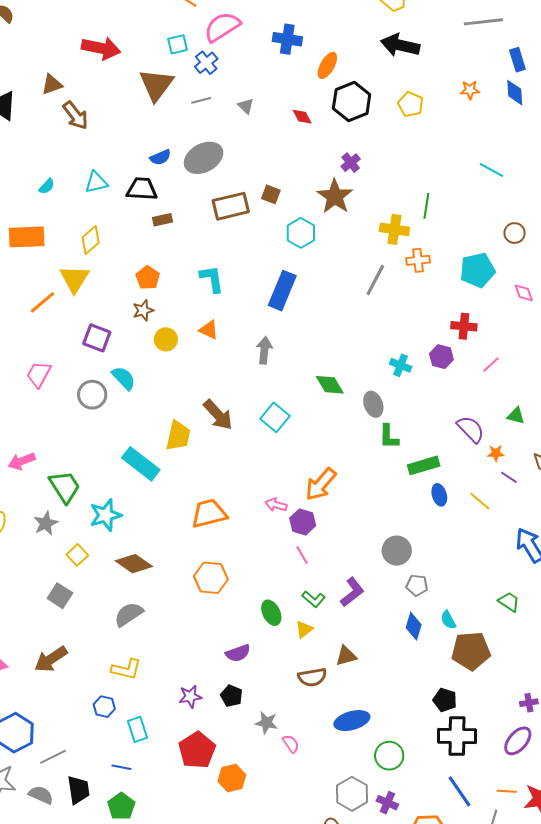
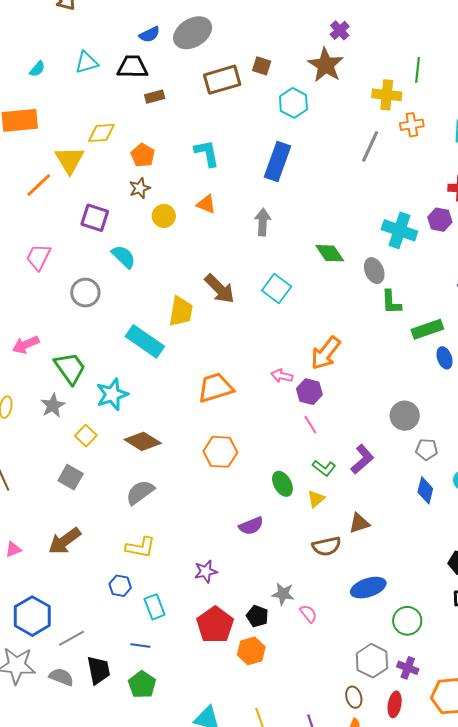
yellow diamond: (91, 240) -> (101, 133), moved, turned 40
cyan cross: (401, 365) -> (399, 230), size x1.6
gray circle: (92, 395) -> (85, 293), moved
black pentagon: (231, 696) -> (257, 616), moved

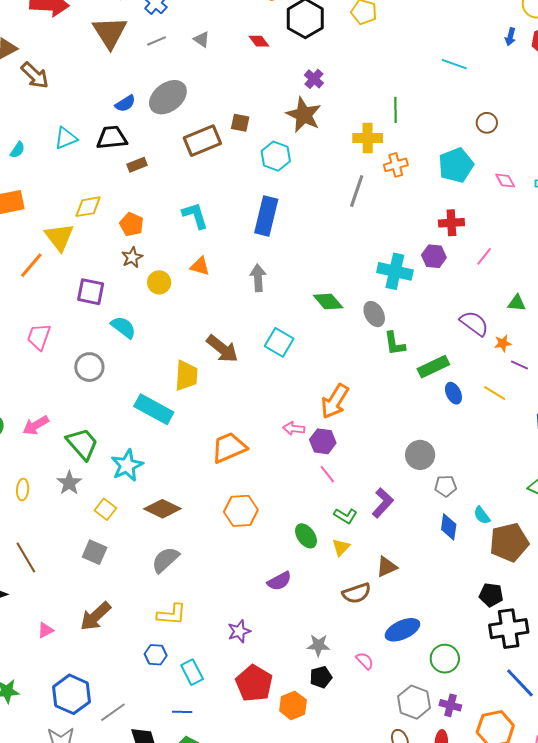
pink semicircle: (308, 614) -> (365, 661), moved
black pentagon: (257, 616) -> (321, 677), moved, turned -30

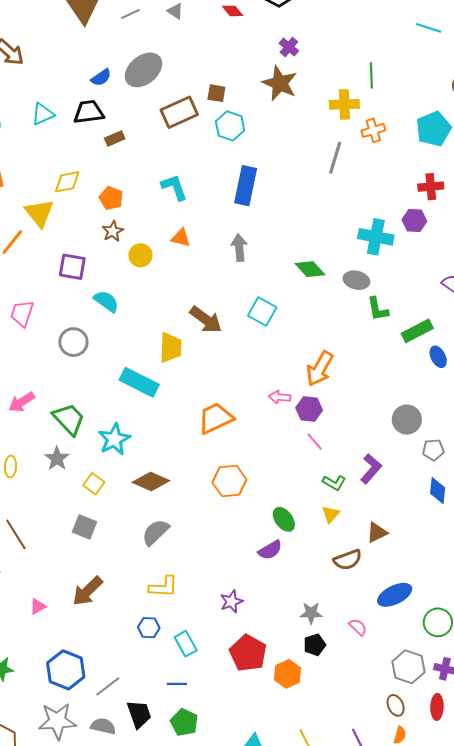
cyan hexagon: (276, 156) -> (230, 126), moved
gray ellipse: (374, 314) -> (356, 280), turned -45
green ellipse: (306, 536) -> (284, 519), moved

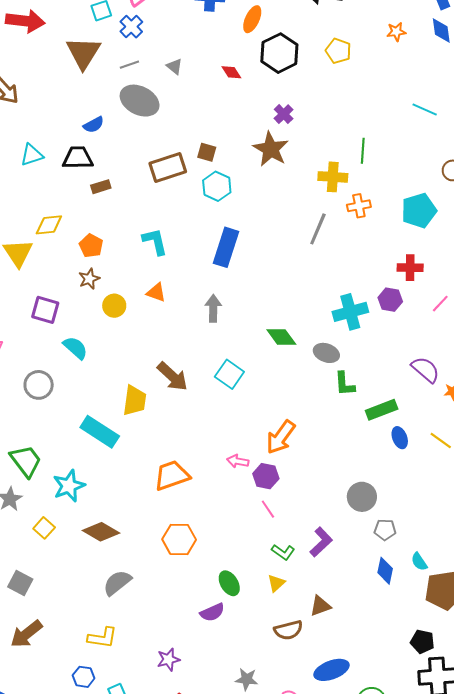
gray ellipse: (143, 70) -> (140, 101), moved, turned 60
cyan cross: (376, 237) -> (350, 312), turned -32
gray square: (85, 527) -> (20, 583), moved
gray semicircle: (155, 532) -> (117, 583), moved

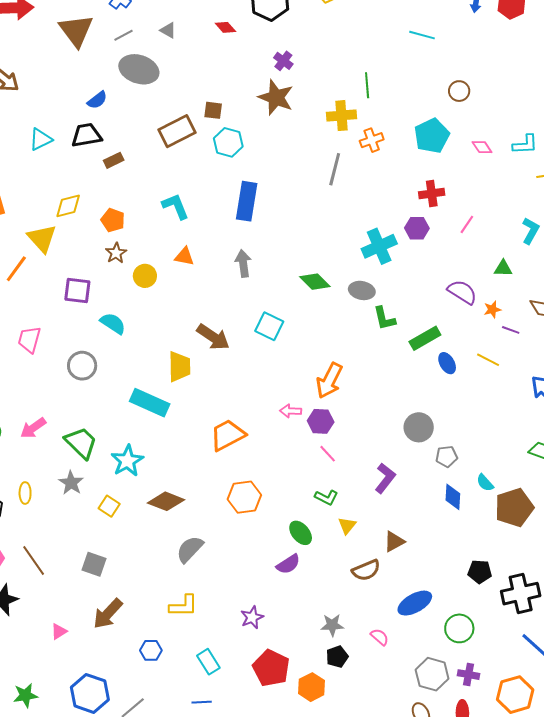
green L-shape: (283, 552) -> (326, 497), moved
black pentagon: (422, 642) -> (480, 572), moved
blue hexagon: (84, 677) -> (151, 650), moved

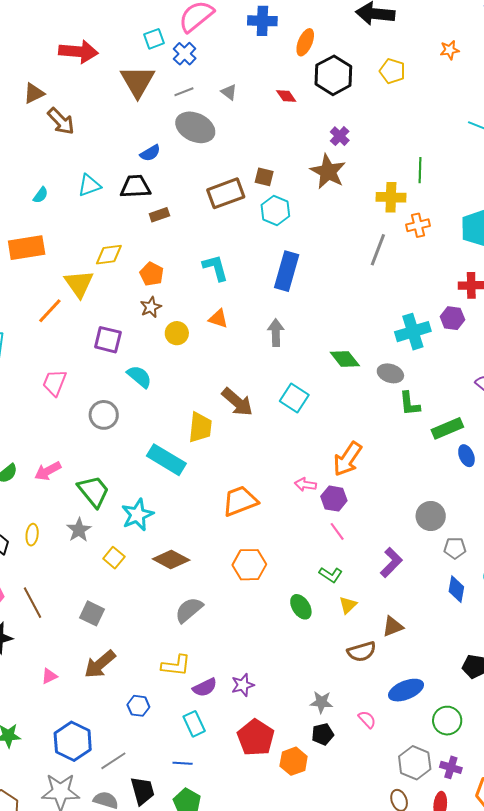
purple semicircle: (288, 564) -> (205, 687), moved

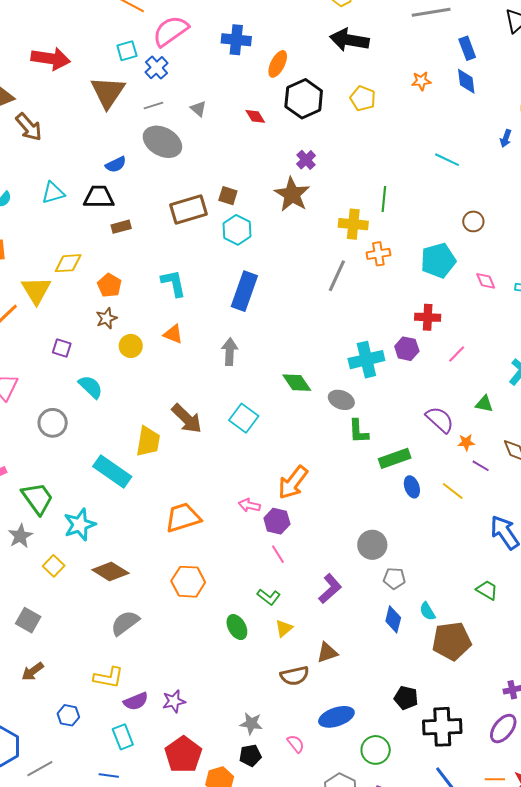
purple square: (108, 340) -> (62, 348), size x0.7
brown arrow: (100, 664) -> (33, 671), size x0.7

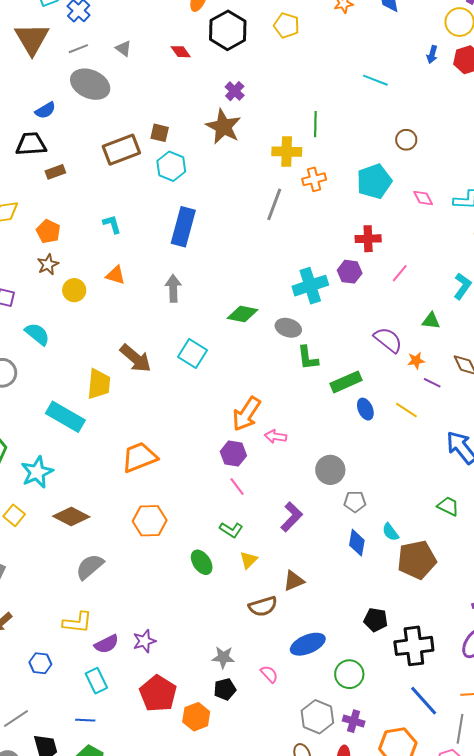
cyan L-shape: (174, 283) -> (112, 224), size x0.7
green diamond: (297, 383) -> (243, 314), turned -40
pink arrow: (249, 505) -> (276, 436), moved

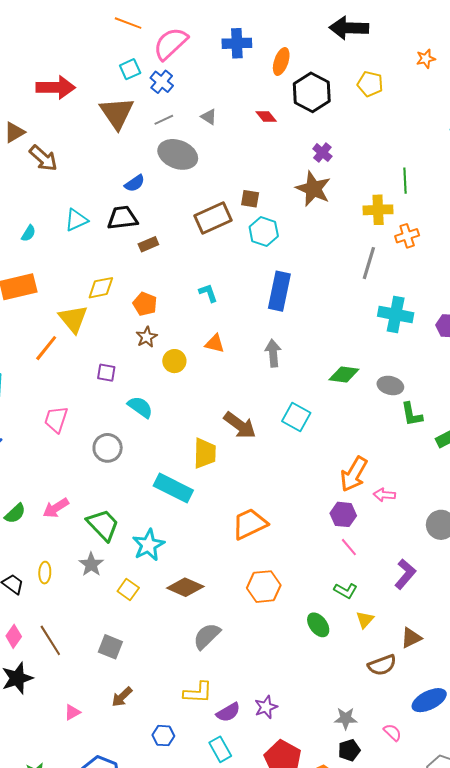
cyan cross: (310, 286) -> (396, 314), moved, turned 32

